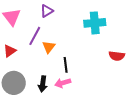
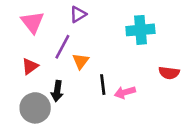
pink arrow: (63, 83) -> (125, 92), moved
black arrow: (43, 84) -> (57, 91), moved

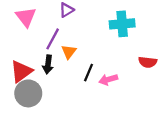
red triangle: (30, 66) -> (21, 71), moved, size x1.5
black line: (103, 85) -> (89, 73), turned 30
black arrow: (57, 91) -> (48, 64), moved

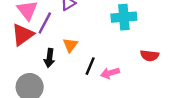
purple line: (53, 39) -> (45, 23), moved
red triangle: (21, 71) -> (23, 35), moved

